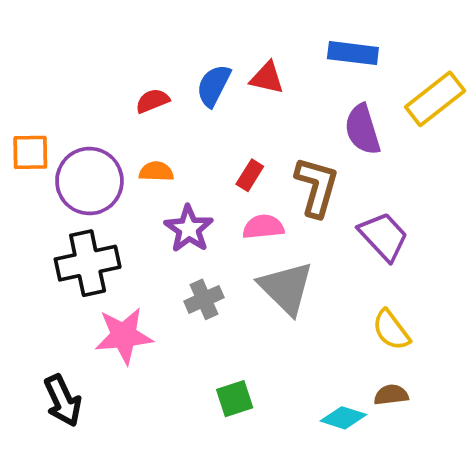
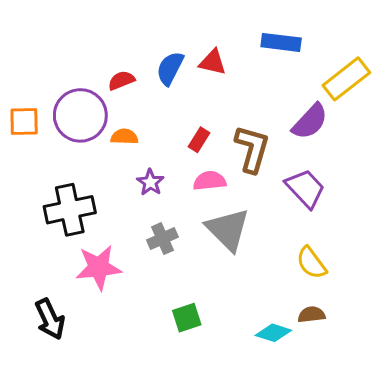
purple semicircle: (362, 129) -> (310, 121), moved, turned -120
purple circle: (89, 181) -> (80, 115), moved
purple star: (189, 229) -> (150, 182), size x0.7

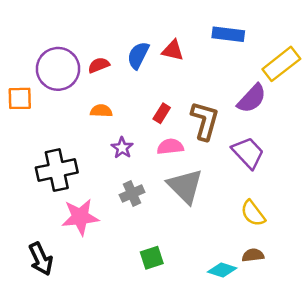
purple circle: (80, 115) -> (58, 69), moved

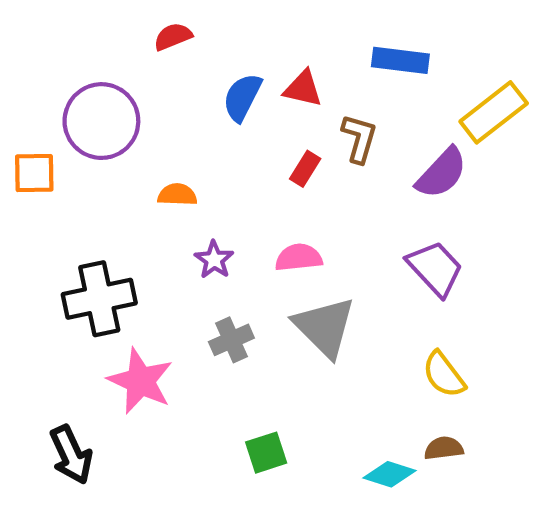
red semicircle: (99, 65) -> (173, 37), moved
red rectangle: (162, 113) -> (305, 169), moved
brown L-shape: (205, 121) -> (359, 138), moved, size x0.7
pink star: (80, 217) -> (140, 381), turned 30

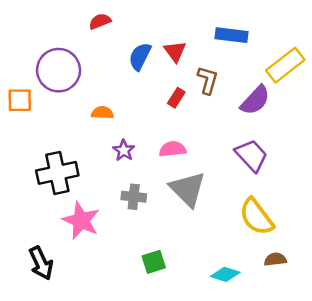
red triangle: (303, 89) -> (175, 51), turned 40
gray cross: (231, 340) -> (134, 197), turned 30
yellow semicircle: (444, 375) -> (256, 217), size x1.4
brown semicircle: (444, 448) -> (275, 259), moved

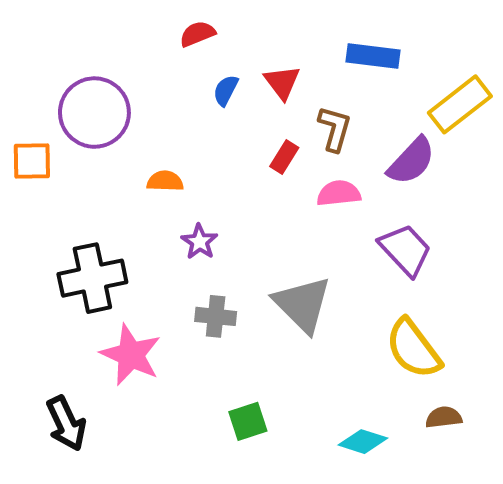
red semicircle: (100, 21) -> (197, 34), moved
blue semicircle: (140, 56) -> (226, 90), size x0.7
pink semicircle: (173, 149) -> (339, 193), moved

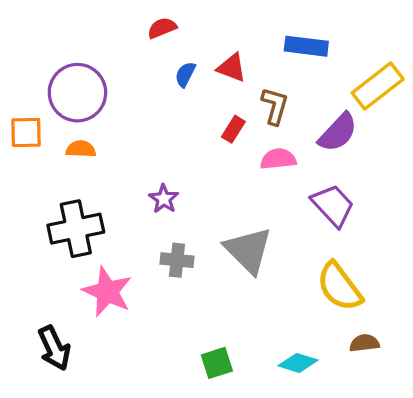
red triangle: (282, 82) -> (232, 68), turned -32
orange semicircle: (165, 181) -> (81, 149), moved
green square: (248, 421) -> (217, 363), moved

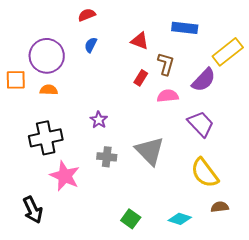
red semicircle: (162, 28) -> (87, 15), moved
blue semicircle: (185, 74) -> (91, 45), moved
green square: (217, 363) -> (131, 219), turned -36

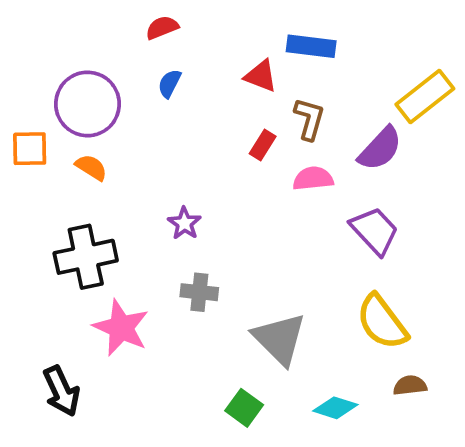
blue rectangle: (185, 28) -> (311, 46), moved
orange semicircle: (49, 90) -> (91, 167), turned 30
gray triangle: (150, 151) -> (279, 339), moved

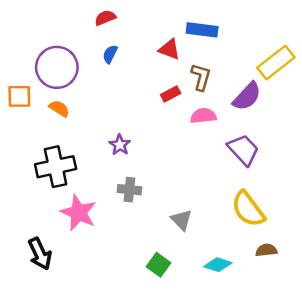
red rectangle: (263, 145) -> (171, 94), turned 30
gray triangle: (279, 339) -> (182, 220), size x0.6

